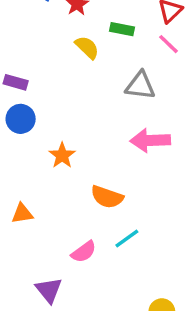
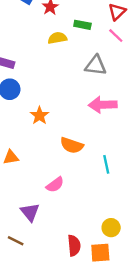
yellow semicircle: (87, 47) -> (57, 38), turned -54
cyan line: (127, 239) -> (106, 164), moved, turned -66

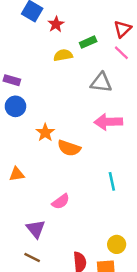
green rectangle: (82, 25) -> (88, 42), turned -35
orange semicircle: (72, 145) -> (69, 148), moved
brown line: (16, 241) -> (32, 258), moved

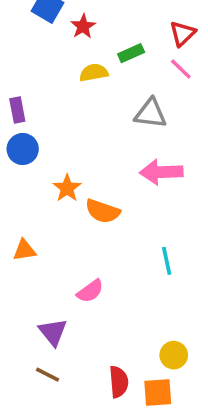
purple rectangle: (12, 80) -> (17, 110), turned 63

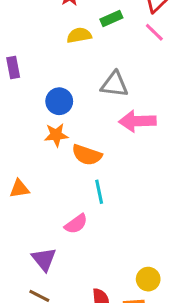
gray triangle: (151, 113) -> (114, 84), moved
blue circle: (23, 149) -> (59, 101), moved
orange star: (67, 188) -> (56, 135), turned 30
cyan line: (167, 261) -> (99, 192), moved

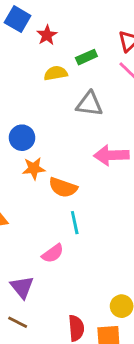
gray triangle: (114, 84) -> (89, 104), moved
blue circle: (59, 101) -> (22, 138), moved

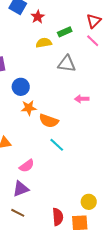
pink arrow: (111, 155) -> (82, 99), size x0.6
cyan line: (75, 223) -> (57, 145), turned -35
pink semicircle: (53, 253) -> (27, 166), moved
purple triangle: (22, 287) -> (21, 189), turned 48

